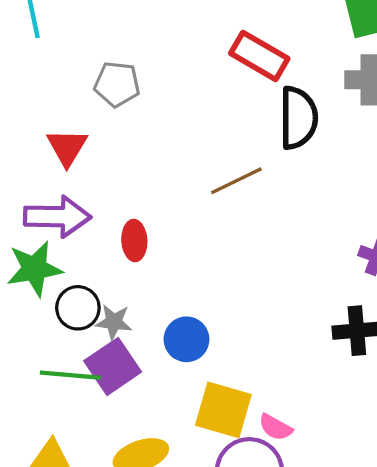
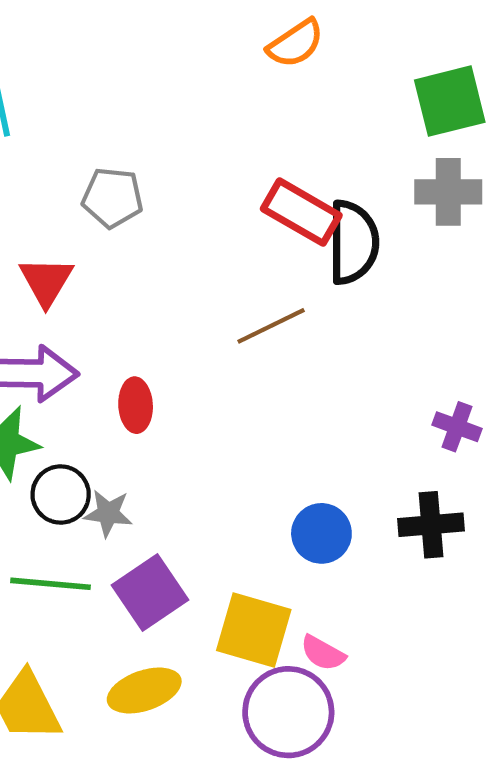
red rectangle: (259, 56) -> (301, 212), moved
blue circle: (186, 339) -> (321, 533), moved
purple square: (113, 366) -> (150, 593), moved

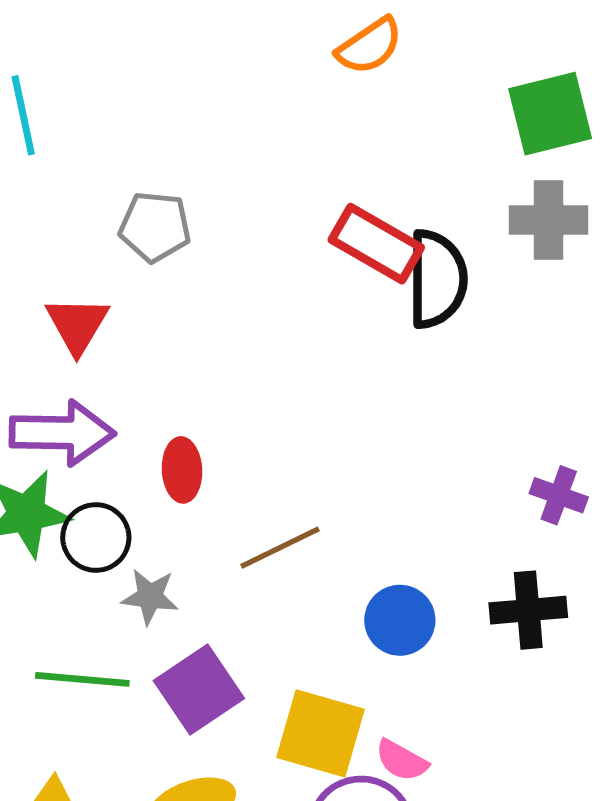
brown line: (271, 326) -> (280, 548), moved
black circle: (61, 495) -> (96, 537), moved

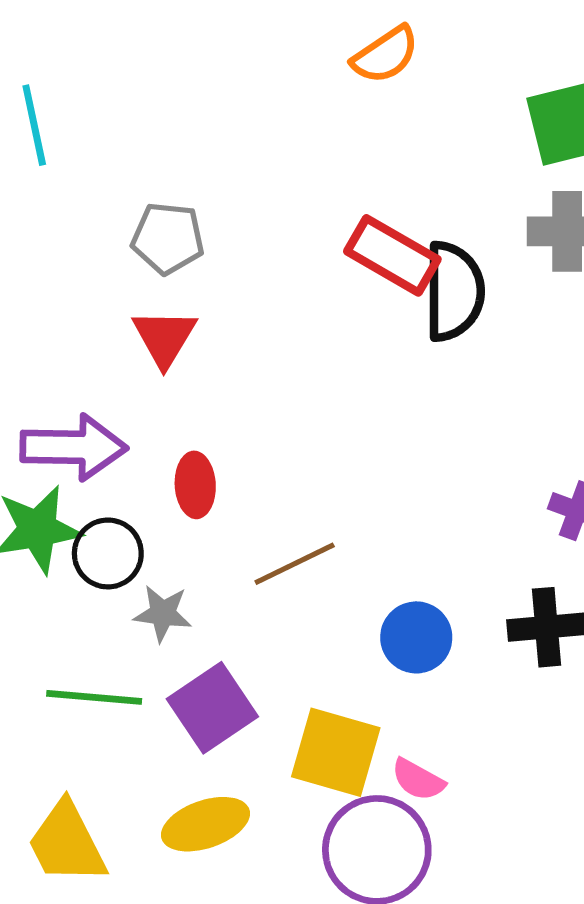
red triangle: (77, 325) -> (164, 338), moved

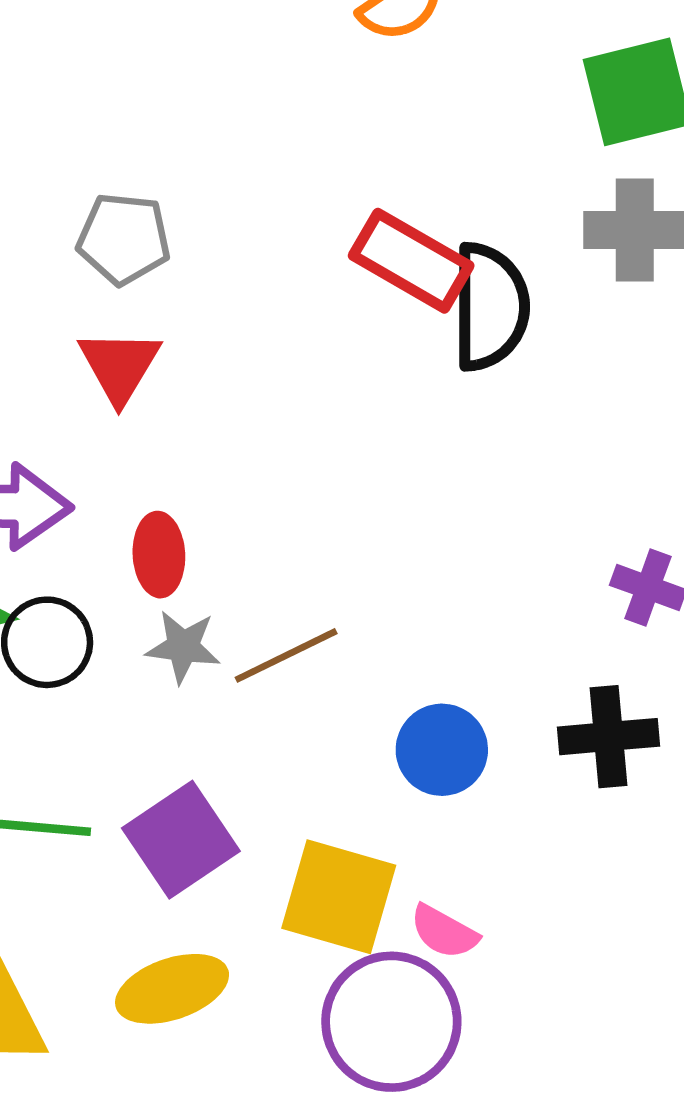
gray star: (163, 613) -> (183, 647), moved

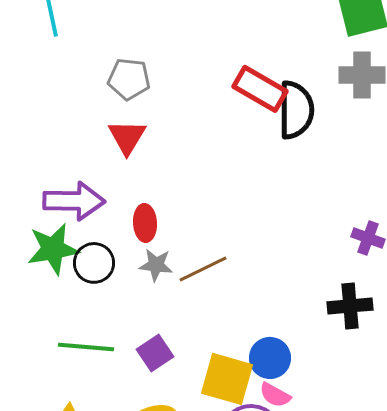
blue circle: (442, 750) -> (270, 358), moved
purple square: (181, 840) -> (155, 353), size x0.7

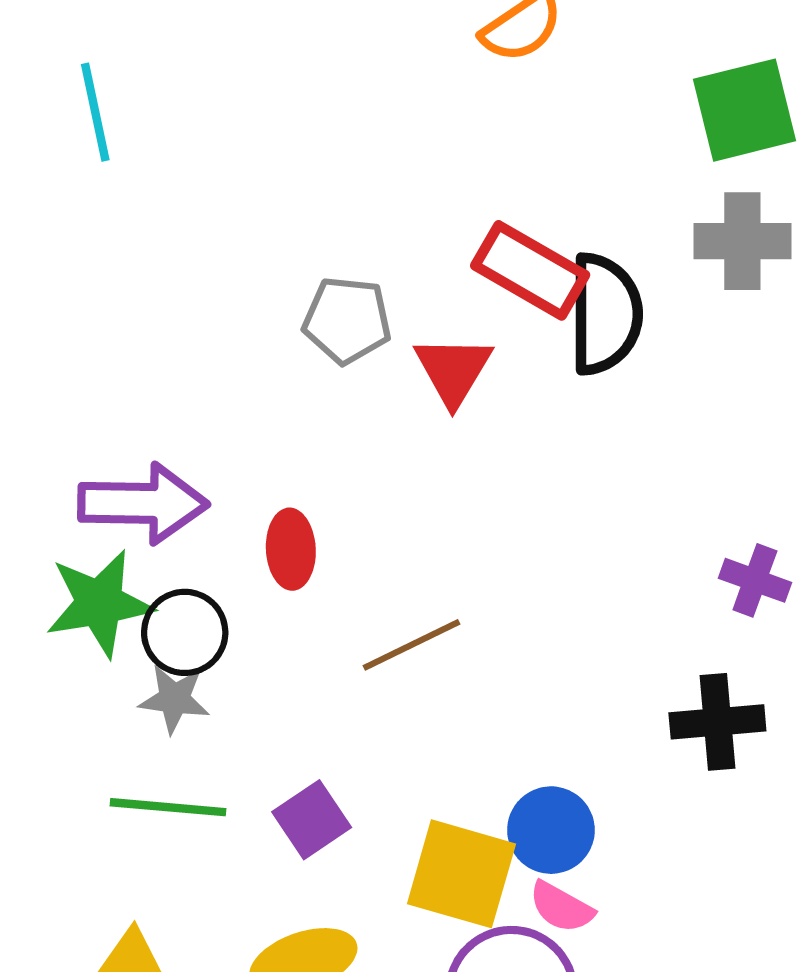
gray pentagon: (129, 79) -> (347, 320), moved
red triangle: (127, 137) -> (453, 370), moved
gray star: (156, 265) -> (174, 699), moved

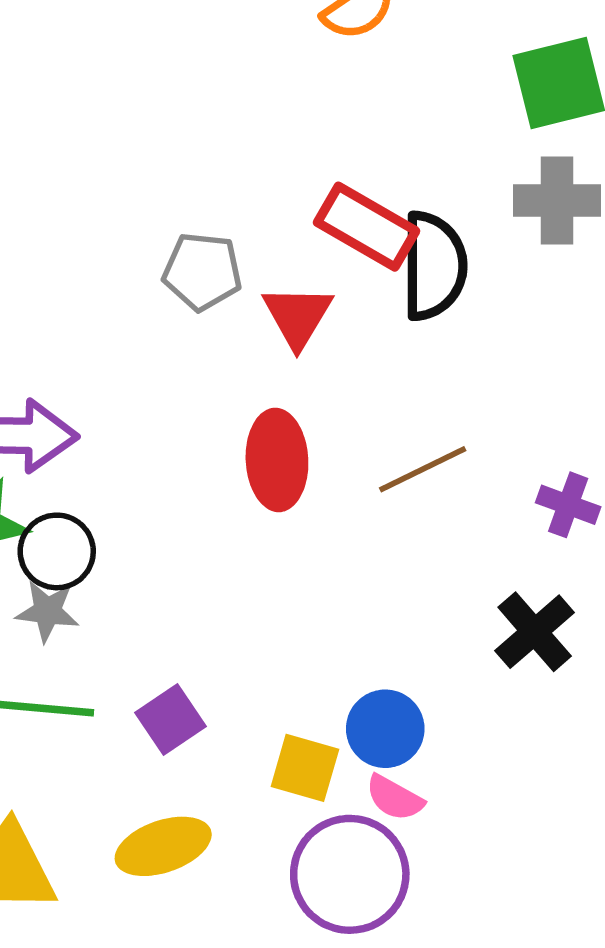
red ellipse: (291, 549) -> (277, 460), moved, size x1.4
brown line: (412, 645) -> (423, 469), moved
black cross: (717, 722) -> (535, 632), turned -36
yellow square: (461, 874) -> (305, 768), size x0.7

